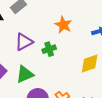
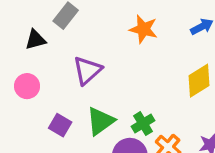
green cross: (49, 49) -> (143, 124), moved

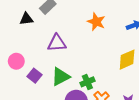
purple triangle: (87, 70) -> (57, 43), turned 30
pink circle: (27, 86) -> (16, 61), moved

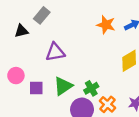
orange star: (96, 22) -> (106, 25), moved
purple square: (34, 76) -> (36, 88), turned -32

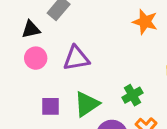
pink circle: (16, 76) -> (36, 58), moved
green cross: (91, 88) -> (132, 95), moved

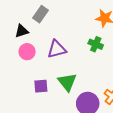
green cross: (132, 95) -> (96, 44), moved, turned -32
green triangle: (87, 104) -> (67, 82), turned -30

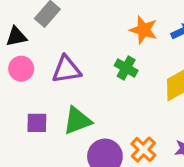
green triangle: (67, 82) -> (77, 121), turned 42

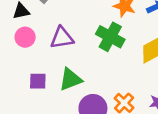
green cross: (126, 68) -> (110, 37), size x1.5

